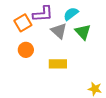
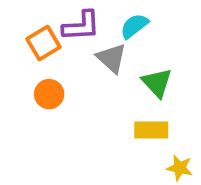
green triangle: (83, 32) -> (157, 83), moved
yellow rectangle: (58, 64) -> (151, 130), moved

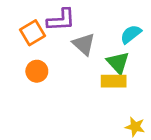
cyan semicircle: (134, 26) -> (131, 34), moved
yellow rectangle: (151, 130) -> (114, 81), moved

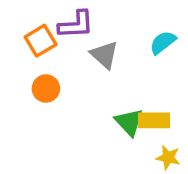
green triangle: (118, 63) -> (129, 122), moved
yellow rectangle: (114, 81) -> (154, 120), moved

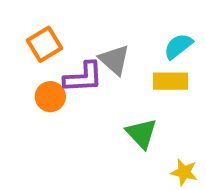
purple L-shape: (76, 25) -> (83, 77), moved
yellow rectangle: (154, 120) -> (171, 81), moved

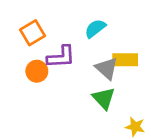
cyan semicircle: (178, 46) -> (95, 28), moved
gray triangle: (114, 60) -> (107, 68), moved

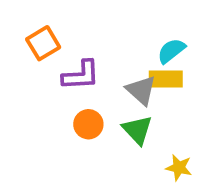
cyan semicircle: (95, 28) -> (171, 51), moved
orange circle: (37, 71) -> (88, 124), moved

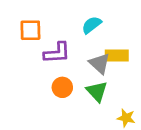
orange square: (43, 43) -> (30, 30), turned 30
cyan semicircle: (171, 51) -> (92, 25), moved

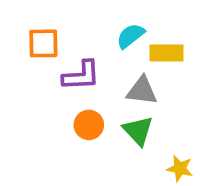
yellow rectangle: (117, 55) -> (167, 53), moved
gray triangle: (100, 63) -> (142, 91), turned -35

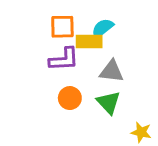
orange square: (43, 43) -> (62, 27), moved
yellow rectangle: (167, 53) -> (89, 42), moved

